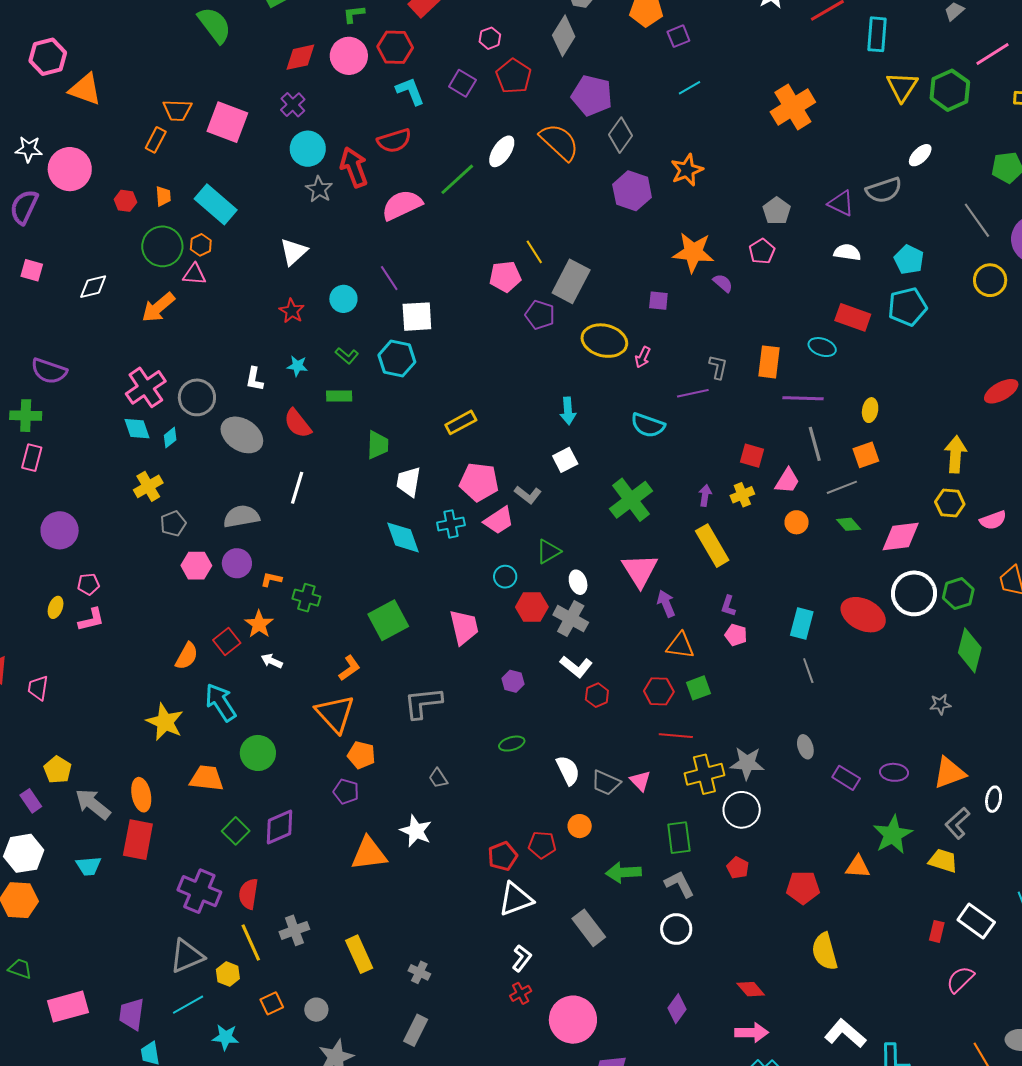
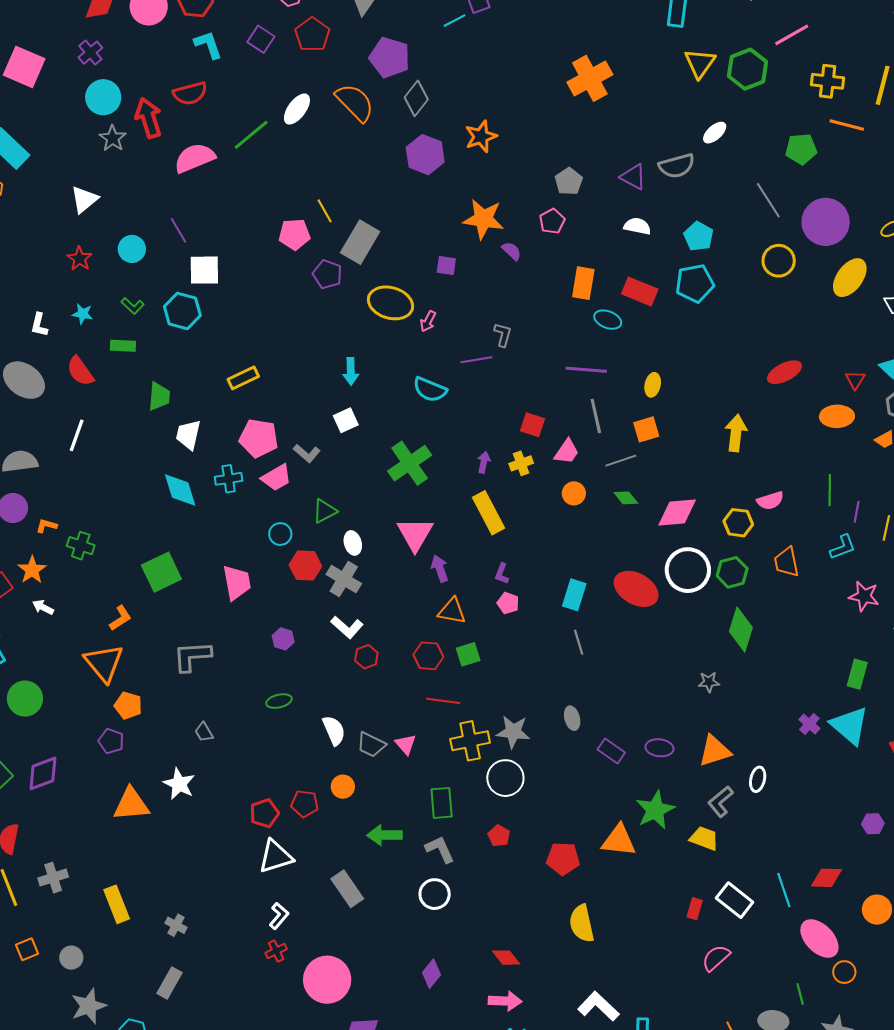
cyan line: (689, 88) -> (454, 21), moved
orange rectangle: (769, 362) -> (583, 283), moved
yellow hexagon: (950, 503) -> (738, 523), moved
orange triangle: (858, 867) -> (619, 840), size x1.4

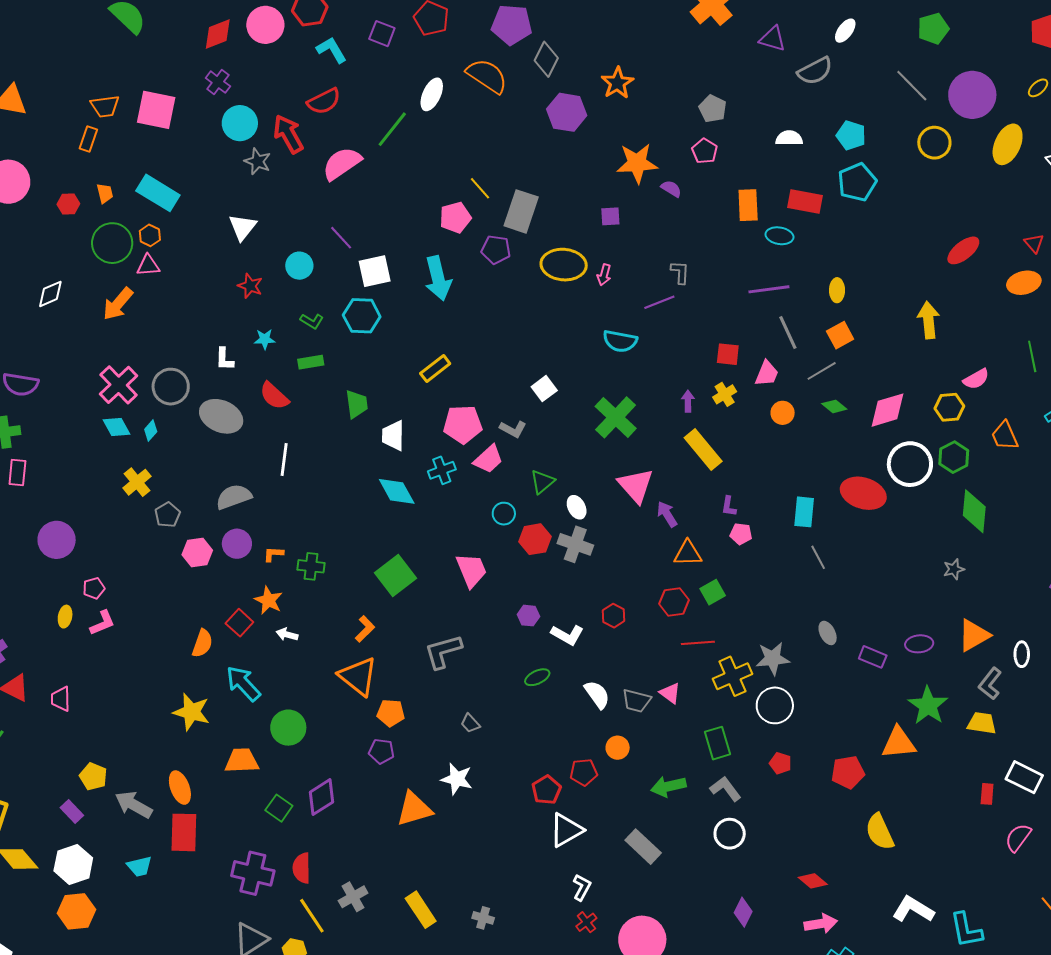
purple triangle: (633, 177) -> (773, 39), moved
cyan arrow: (351, 371) -> (438, 278), moved, size x1.6
white L-shape: (347, 627) -> (567, 635), moved

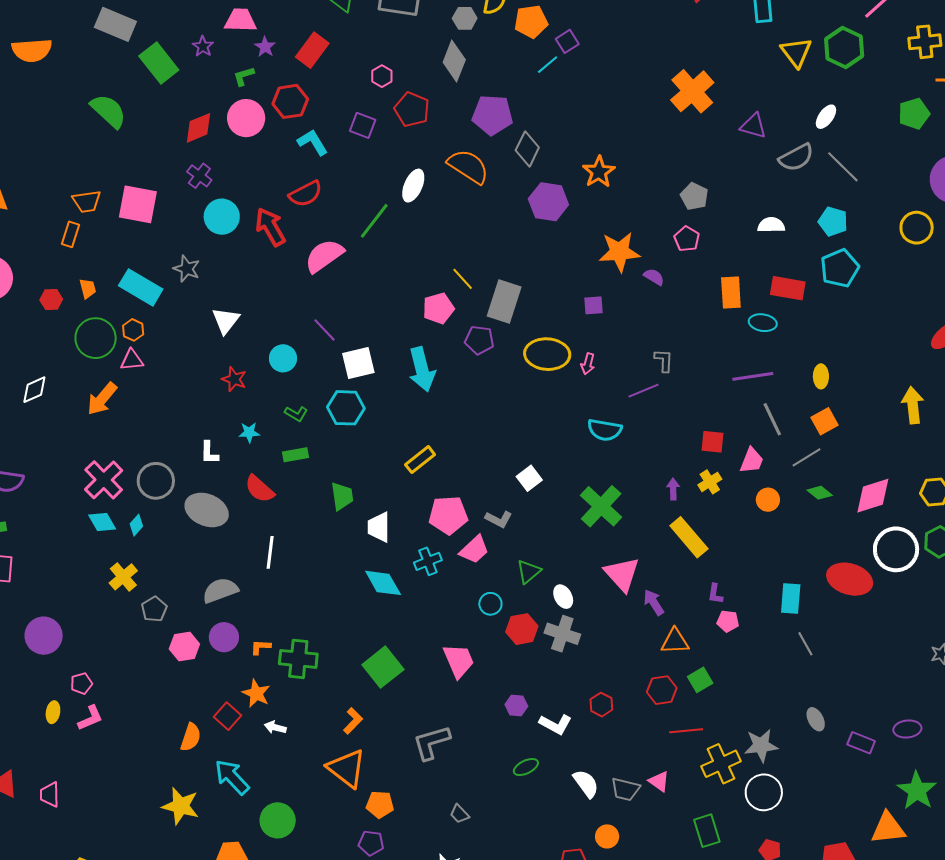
gray line: (912, 86) -> (843, 167), moved
gray star: (258, 161) -> (187, 269), moved
green cross: (311, 566) -> (298, 659), size x1.4

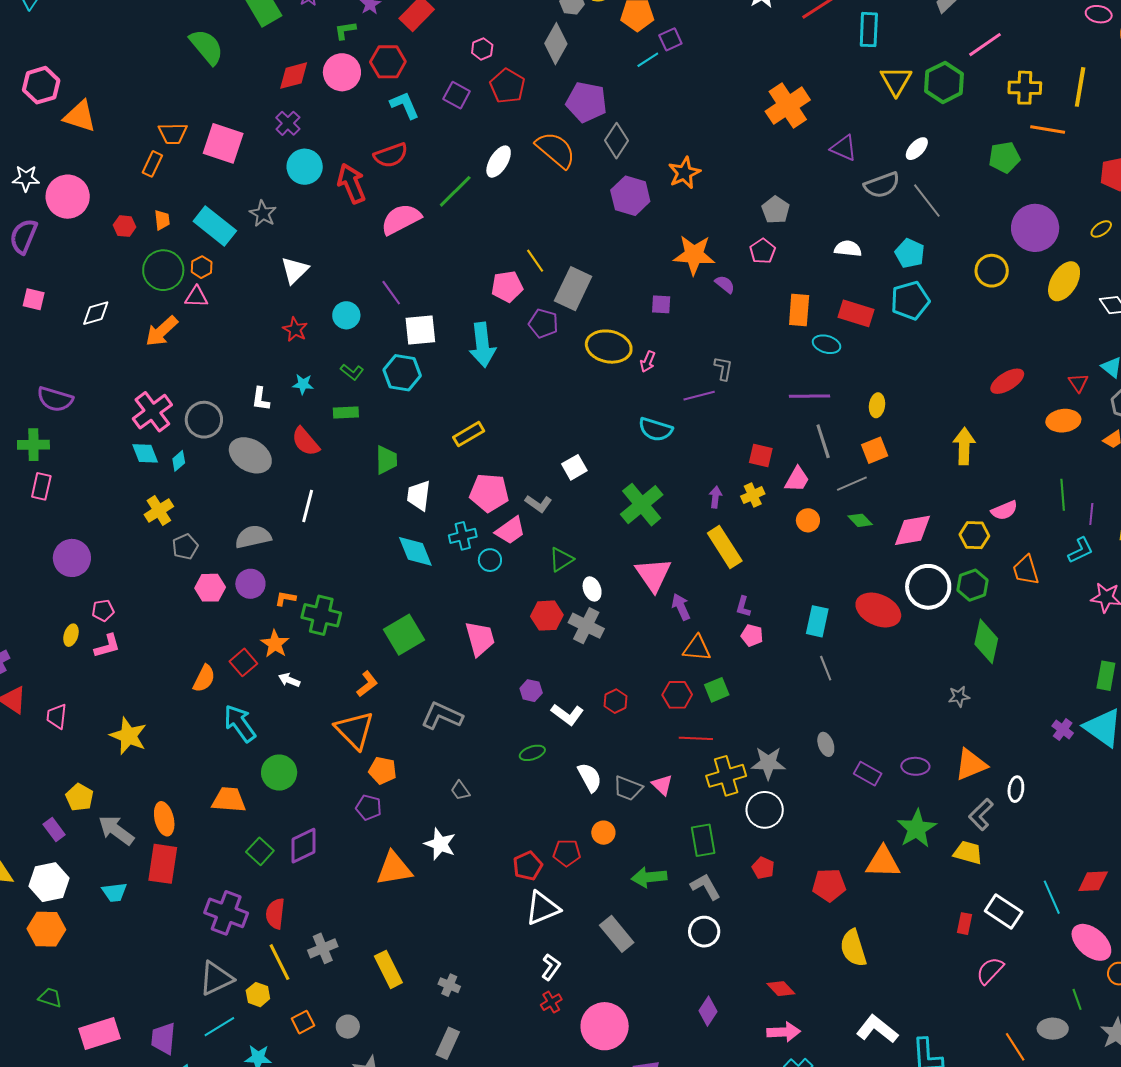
cyan circle: (490, 604) -> (490, 560), moved
gray L-shape: (431, 742) -> (442, 716), turned 33
yellow star: (181, 806) -> (128, 736), moved

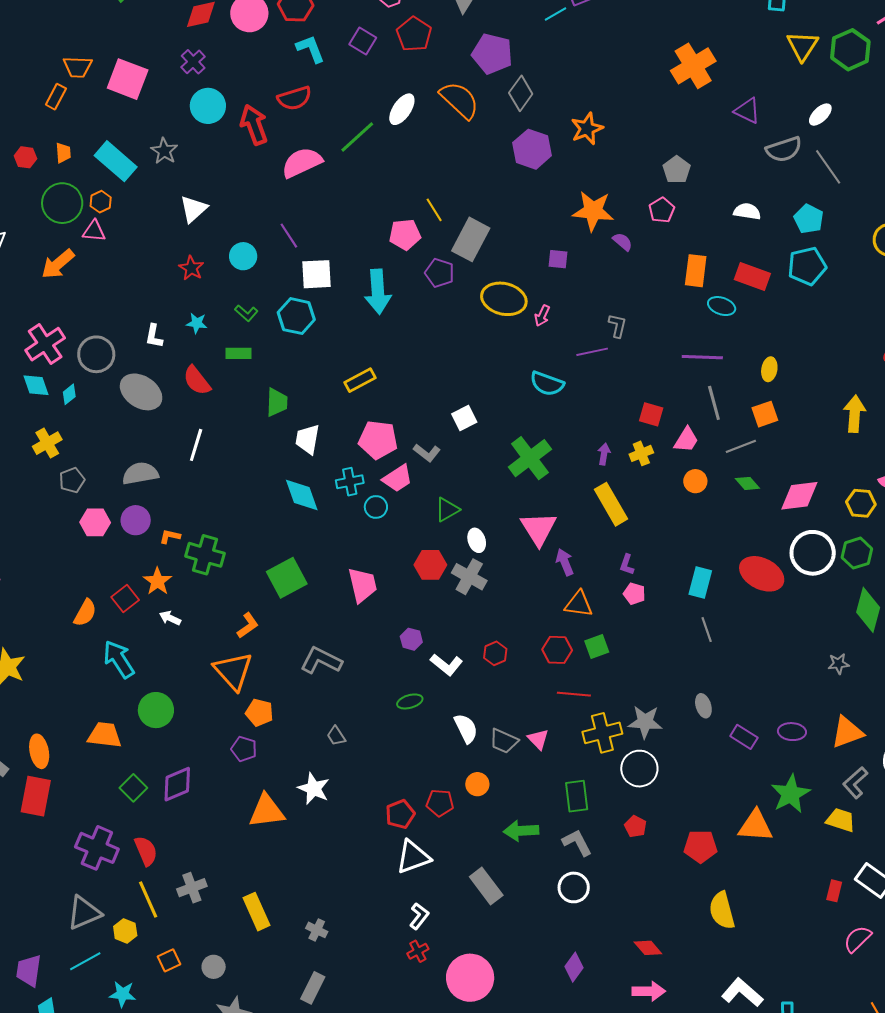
red semicircle: (275, 914) -> (146, 851), turned 148

